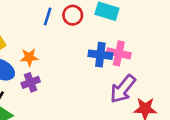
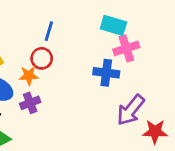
red circle: (73, 15) -> (42, 58), moved
pink cross: (119, 53) -> (126, 48), moved, turned -30

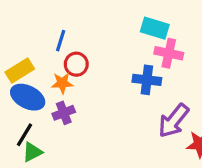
blue line: (49, 31) -> (61, 41), moved
pink cross: (126, 48) -> (169, 53), turned 30

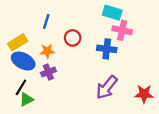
red circle: (76, 64) -> (73, 38), moved
purple arrow: (174, 121) -> (107, 87), moved

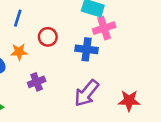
pink cross: (122, 30) -> (104, 28), turned -30
purple cross: (48, 72) -> (37, 82), moved

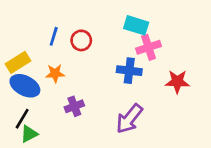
red circle: (48, 37) -> (81, 40), moved
red star: (129, 101) -> (177, 82), moved

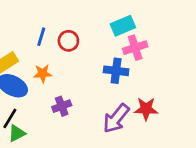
cyan rectangle: (136, 25) -> (123, 26), turned -40
red star: (177, 82) -> (146, 109), moved

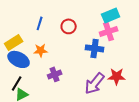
cyan rectangle: (123, 26) -> (111, 15), moved
red circle: (68, 41) -> (69, 26), moved

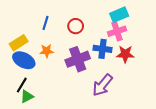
purple cross: (55, 74) -> (78, 59), moved, size x1.6
red star: (117, 76) -> (125, 54), moved

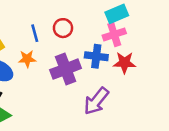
blue line: (46, 23) -> (35, 33), moved, turned -32

